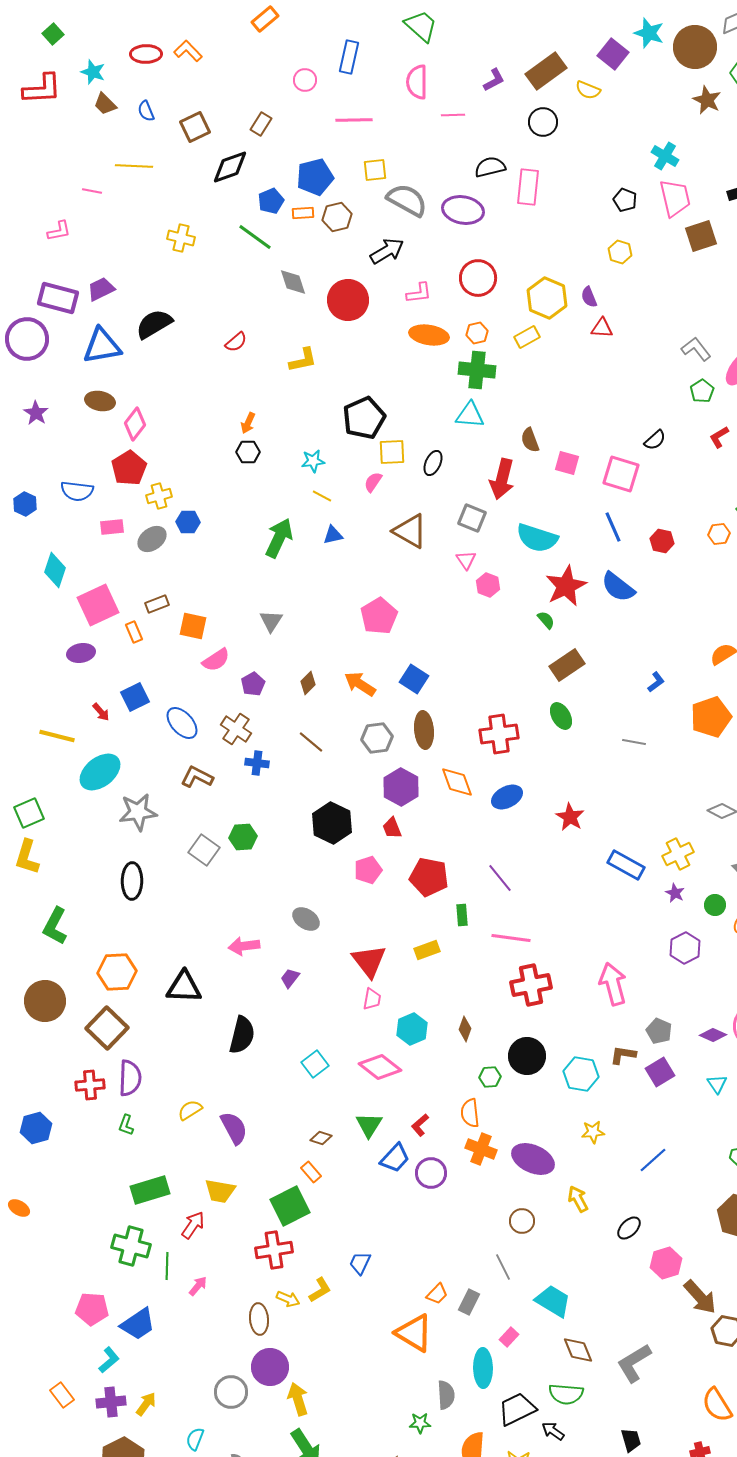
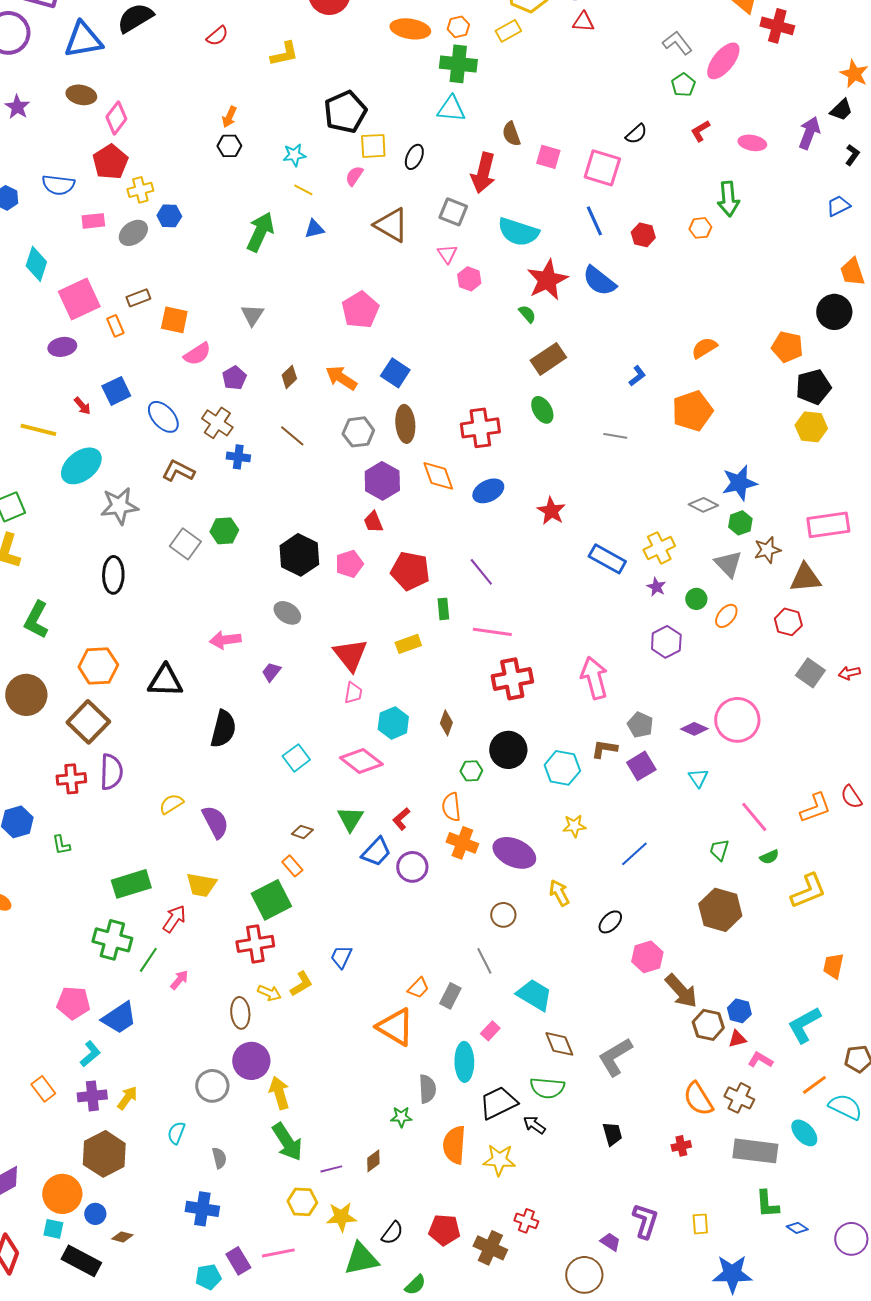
black hexagon: (332, 823) -> (299, 555), moved
green L-shape: (126, 1125) -> (61, 845), moved, turned -30
green line: (167, 1266) -> (148, 960), turned 32

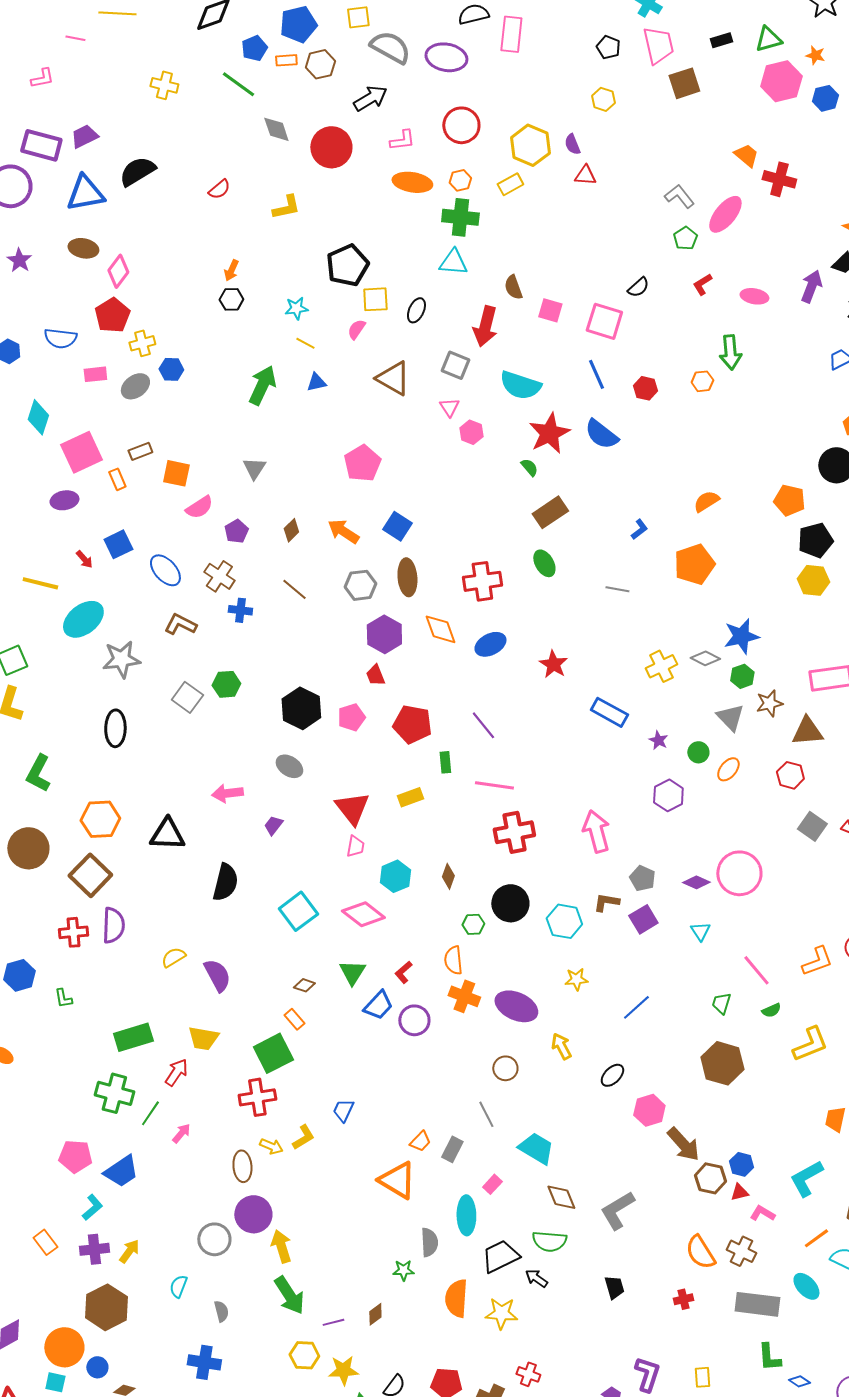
yellow cross: (659, 548) -> (661, 666), moved
cyan square: (296, 758) -> (298, 911), size x1.4

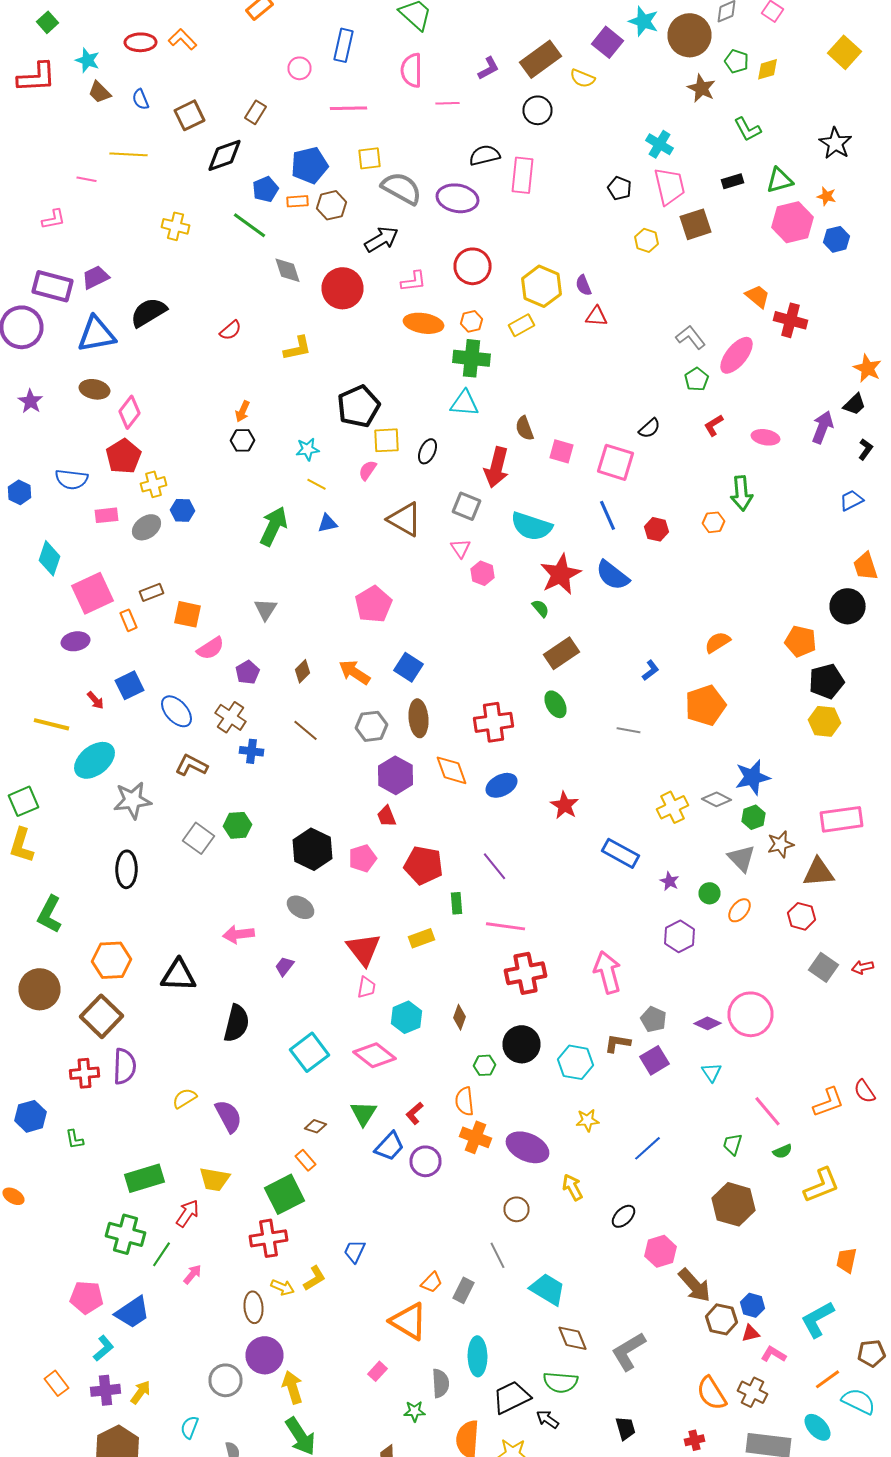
yellow hexagon: (603, 99) -> (646, 240), moved
pink rectangle: (492, 1184) -> (378, 1371), moved

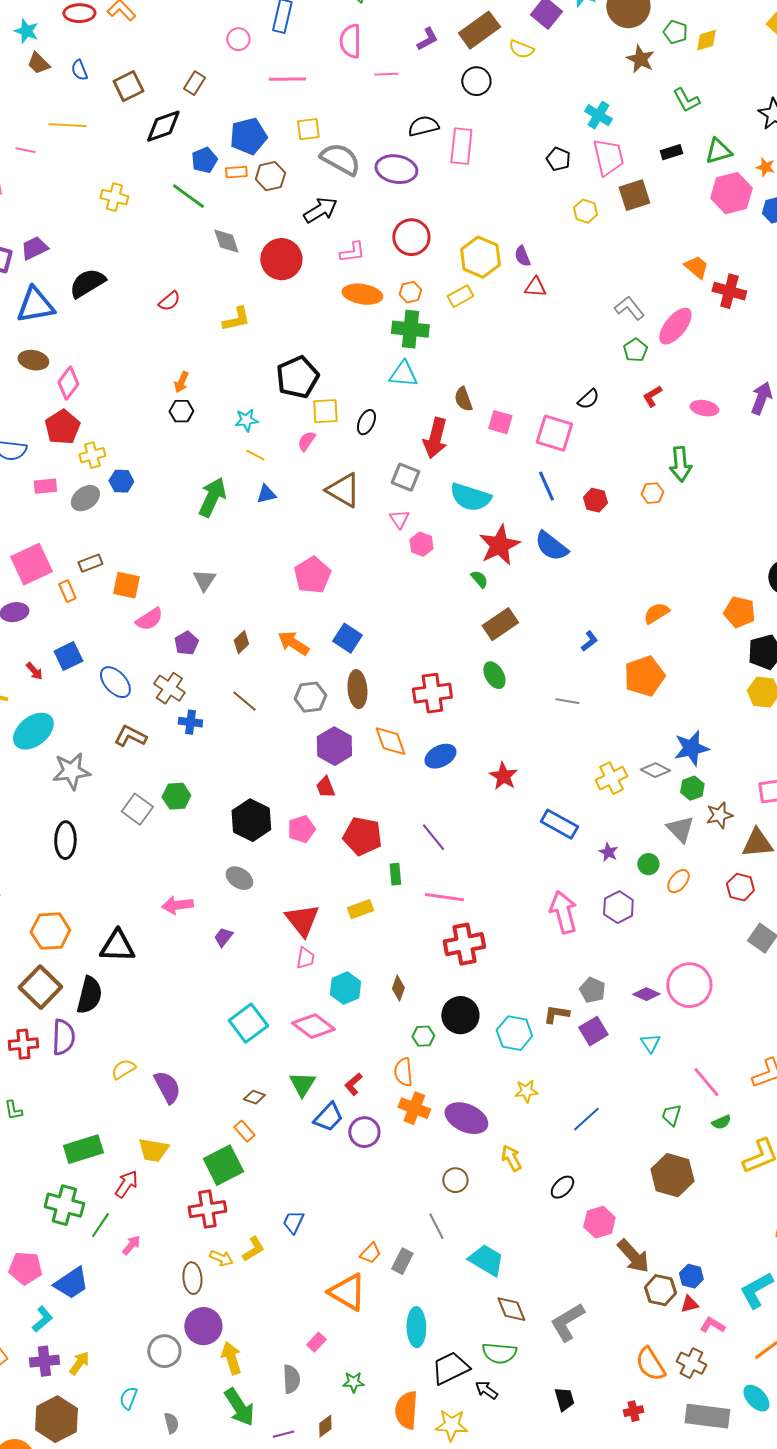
pink arrow: (608, 972) -> (563, 912), moved
black semicircle: (236, 1023) -> (89, 995), moved
gray semicircle: (440, 1383) -> (291, 1379), moved

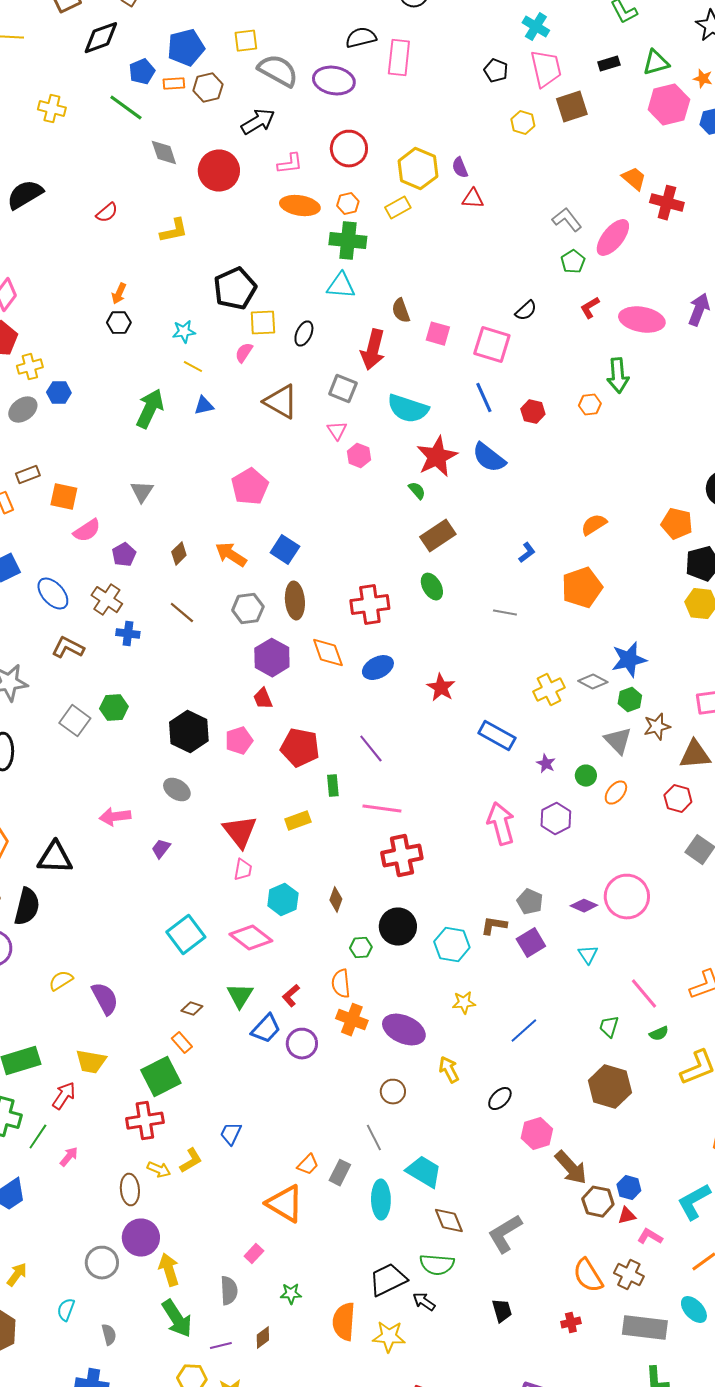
pink ellipse: (704, 408) -> (642, 320), size x1.6
cyan ellipse: (416, 1327) -> (381, 1200), moved

